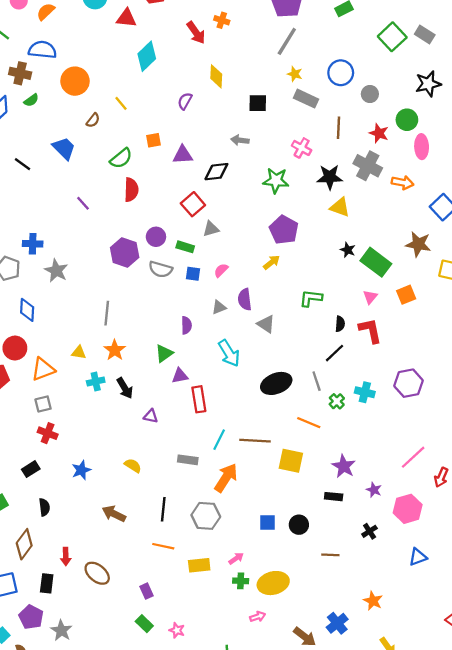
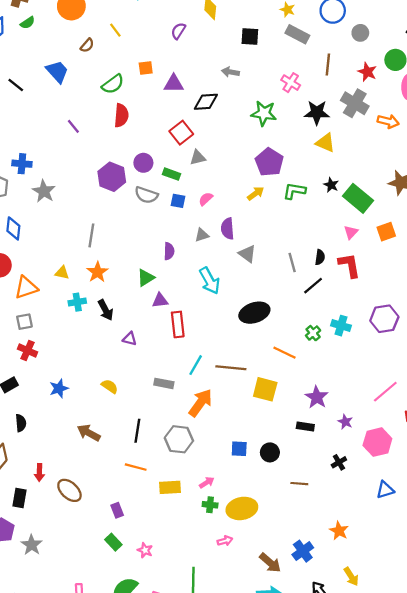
green L-shape: (311, 298) -> (294, 191), moved
gray line: (317, 381) -> (292, 263), moved

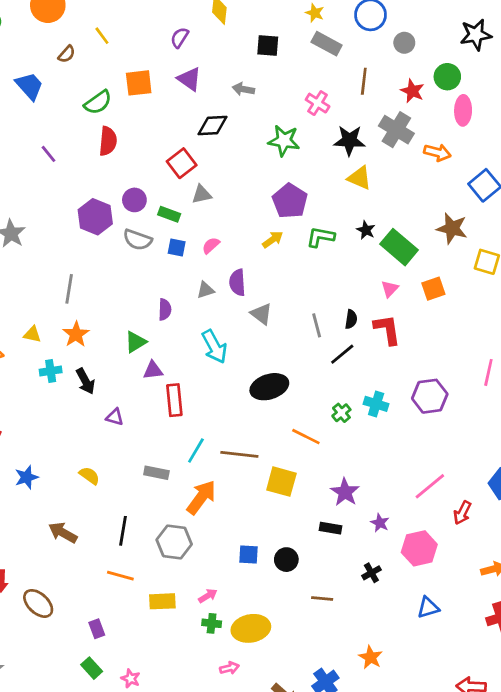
orange square: (146, 68) -> (139, 83), size x1.5
purple triangle: (174, 84) -> (189, 79), moved, turned 35

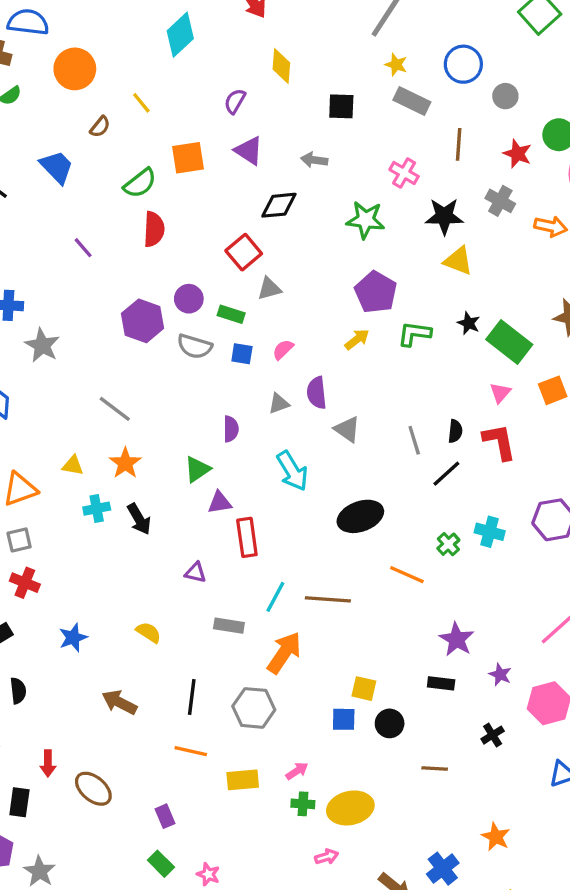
gray cross: (396, 130) -> (500, 201), size x0.7
gray line: (69, 289) -> (115, 409), turned -60
purple triangle: (115, 417) -> (195, 573), moved
yellow square: (281, 482) -> (364, 689), moved, size x0.7

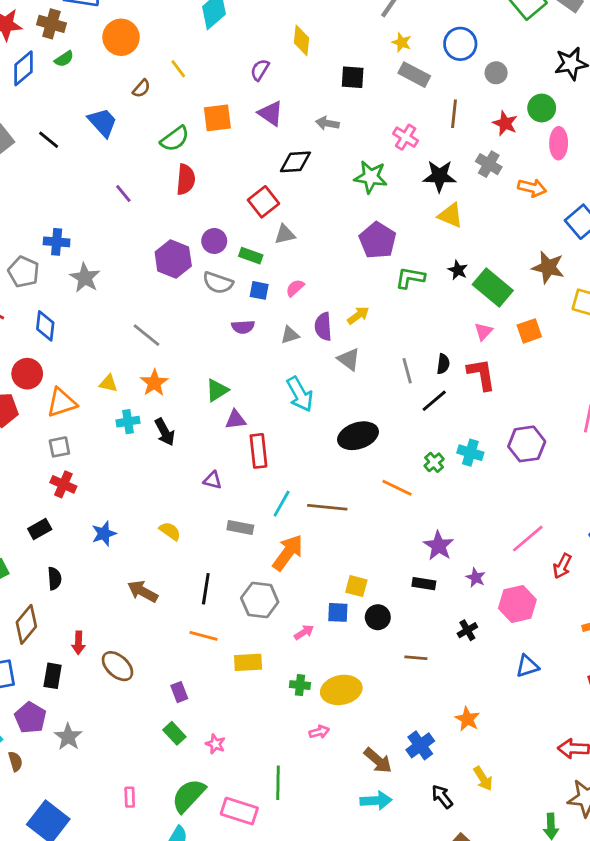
yellow arrow: (357, 339) -> (358, 315), moved
purple semicircle: (231, 429) -> (243, 327), moved, turned 85
pink arrow: (297, 771) -> (304, 632), moved

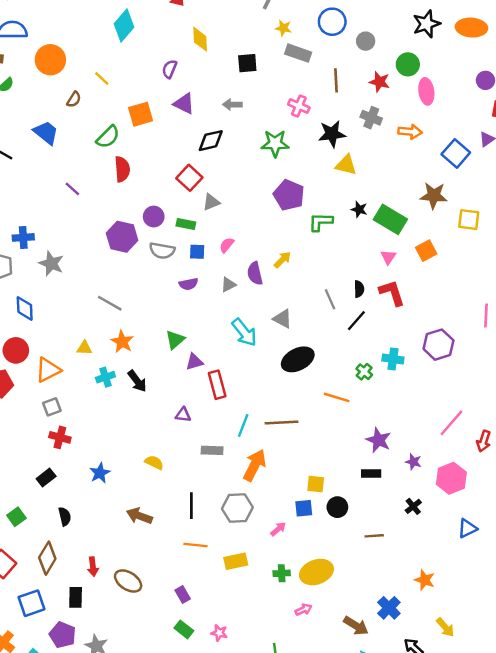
gray triangle: (349, 359) -> (283, 319), moved

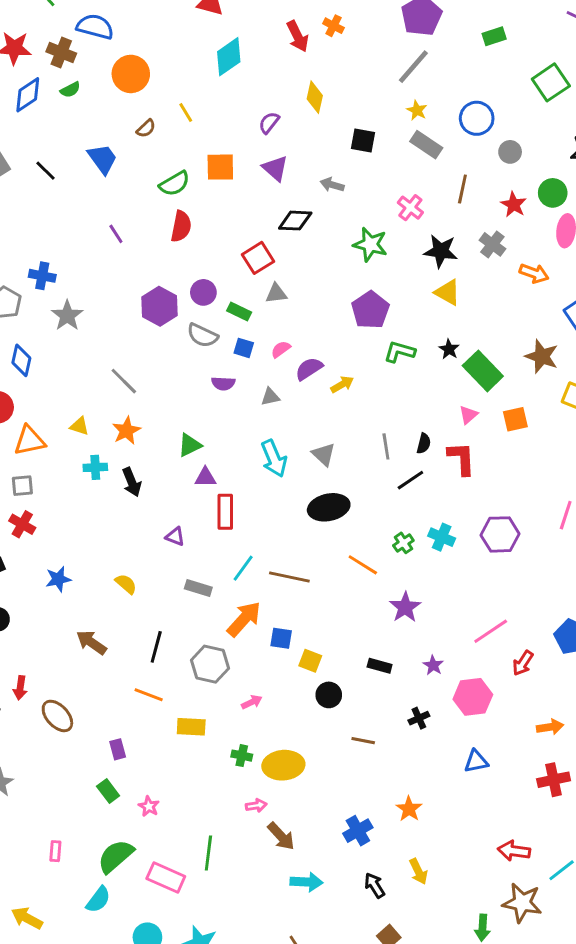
purple semicircle: (255, 273) -> (309, 369), moved, turned 55
purple star: (379, 440) -> (405, 607), moved
blue square: (304, 508) -> (281, 638), moved
brown arrow: (356, 626) -> (281, 836), moved

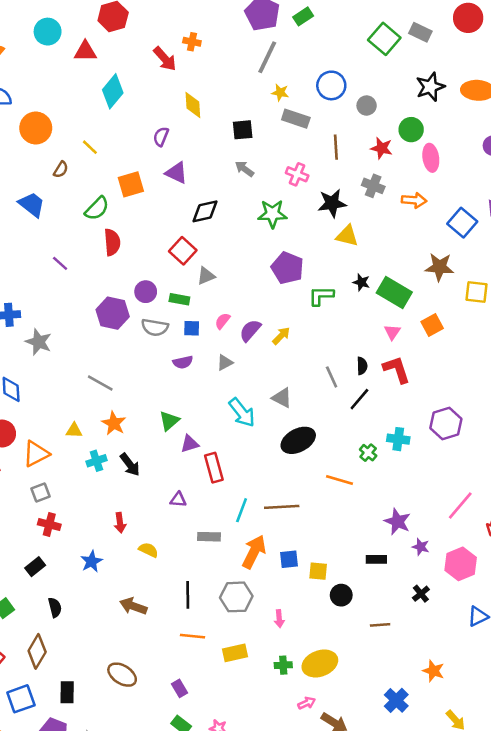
green rectangle: (494, 36) -> (303, 16), moved
gray arrow: (332, 185) -> (244, 169), moved, turned 36
purple star: (405, 607) -> (397, 522), moved
red arrow: (20, 688) -> (120, 523), moved
pink arrow: (252, 702) -> (279, 619), turned 126

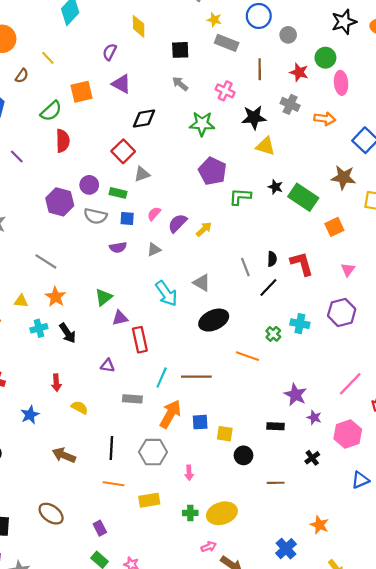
pink triangle: (392, 332) -> (348, 270), moved

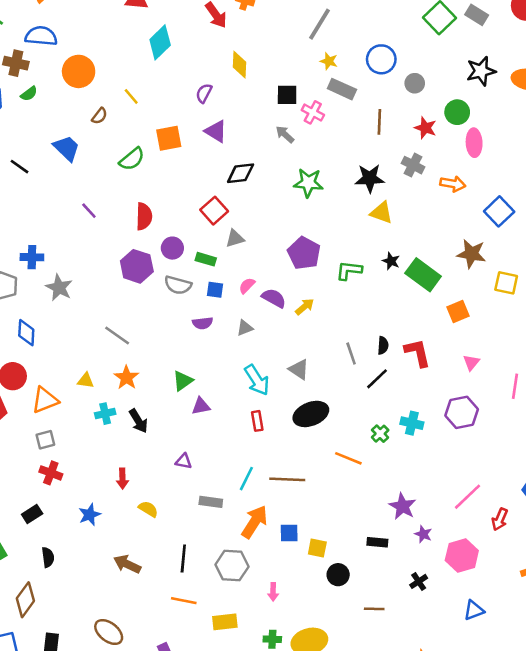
pink cross: (225, 91) -> (313, 112), moved
red semicircle: (63, 141) -> (144, 216), moved
purple pentagon: (212, 171) -> (304, 253), moved
purple semicircle: (177, 223) -> (274, 298), turned 72
red rectangle: (140, 340) -> (257, 421), moved, size x0.7

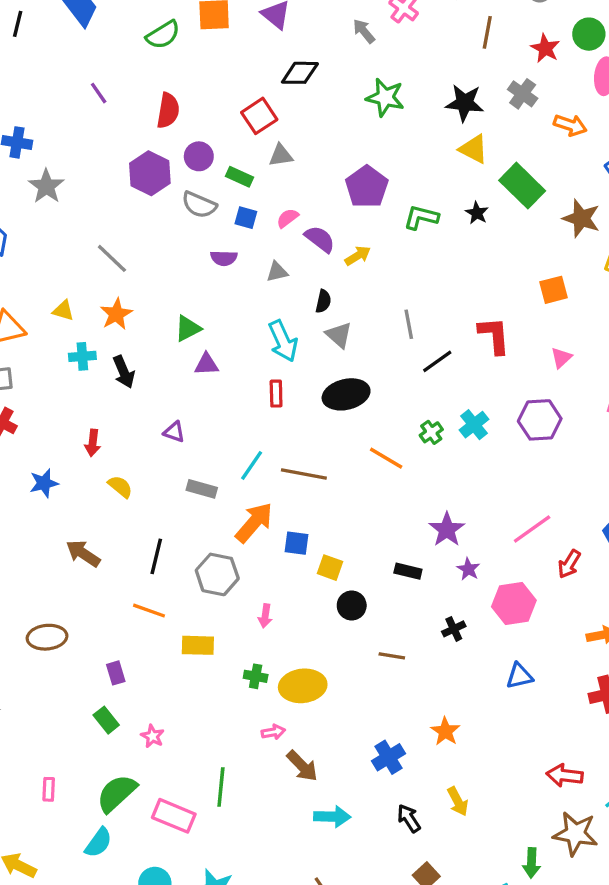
black line: (19, 167) -> (18, 24), turned 60
green rectangle: (423, 275) -> (522, 186), moved
black semicircle: (383, 345) -> (323, 301), moved
cyan cross: (412, 423) -> (474, 425), turned 30
brown ellipse: (109, 632) -> (47, 637), turned -52

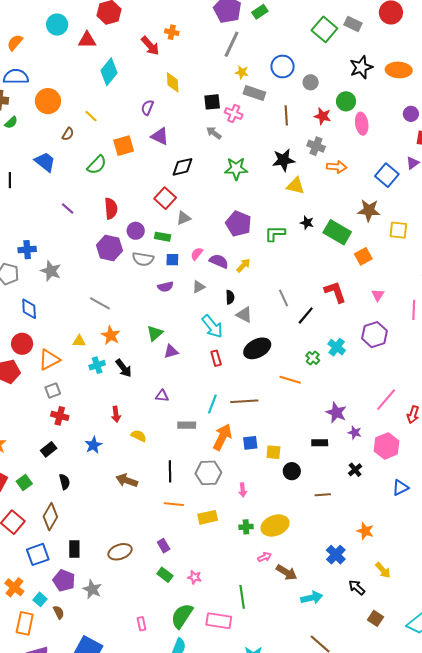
orange arrow: (570, 125) -> (337, 167), moved
green rectangle: (522, 186) -> (337, 232), moved
brown ellipse: (47, 637) -> (120, 552), moved

